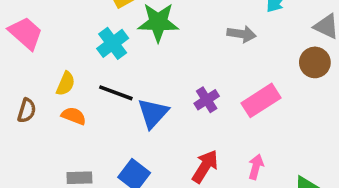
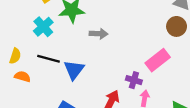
gray arrow: (242, 34) -> (99, 34), moved
purple cross: (207, 100) -> (134, 80), moved, turned -35
pink rectangle: (261, 100) -> (158, 60), moved

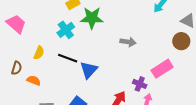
gray arrow: (99, 34) -> (128, 42), moved
orange semicircle: (22, 76) -> (34, 80), moved

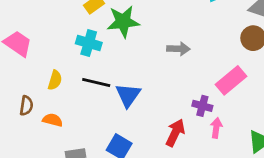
cyan cross: (66, 30) -> (89, 43), turned -30

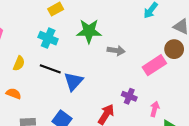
green star: (123, 22) -> (89, 31), moved
pink rectangle: (231, 80) -> (154, 65), moved
pink arrow: (216, 128) -> (155, 109), moved

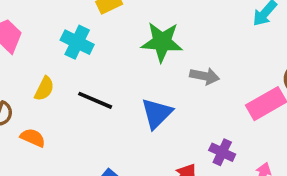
cyan cross: (48, 38) -> (77, 42), moved
blue triangle: (73, 81) -> (157, 113), moved

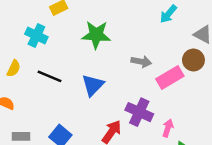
gray arrow: (205, 76) -> (141, 62), moved
purple cross: (222, 152) -> (139, 112), size x1.5

